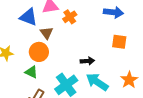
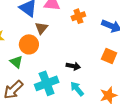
orange cross: (70, 17) -> (78, 16), moved
cyan arrow: (97, 82) -> (77, 89), size x0.7

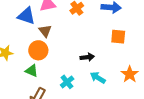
cyan cross: (47, 83) -> (67, 82), size x0.6

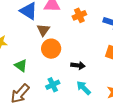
orange circle: (38, 50) -> (51, 49), moved

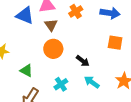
brown triangle: (43, 30) -> (51, 25), moved
black arrow: (78, 65) -> (83, 61), turned 40

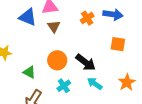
orange cross: (76, 11) -> (87, 18), moved
orange circle: (53, 49) -> (57, 60), moved
black arrow: (83, 61) -> (86, 62), size x1.5

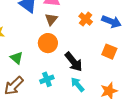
orange cross: (87, 18) -> (86, 19), turned -32
orange circle: (57, 60) -> (48, 43), moved

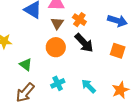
orange cross: (86, 19) -> (79, 20), moved
black arrow: (74, 62) -> (84, 43), moved

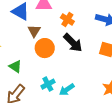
brown triangle: (57, 23) -> (34, 31), moved
cyan arrow: (89, 86) -> (67, 90), moved, turned -77

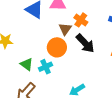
brown triangle: (34, 31) -> (65, 29), moved
cyan cross: (48, 84) -> (46, 67), moved

